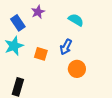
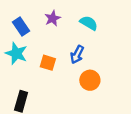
purple star: (38, 12) -> (53, 18), moved
cyan star: (14, 46) -> (16, 53), turned -30

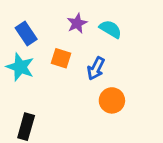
purple star: (53, 18) -> (77, 23), moved
orange square: (48, 63) -> (61, 58), moved

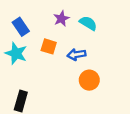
blue arrow: (96, 68) -> (77, 55), turned 54

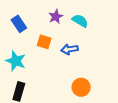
cyan star: (16, 53) -> (16, 61), moved
orange circle: (89, 80) -> (81, 87), moved

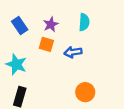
purple star: (56, 17) -> (51, 24), moved
cyan semicircle: (80, 21) -> (84, 22), turned 63

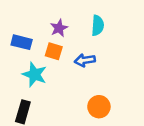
blue rectangle: (20, 25) -> (22, 42), moved, turned -42
cyan star: (16, 64) -> (34, 74), moved

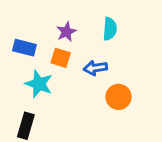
orange circle: (99, 107) -> (118, 97), moved

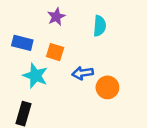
purple star: (66, 32) -> (56, 17), moved
blue arrow: (95, 68) -> (83, 73), moved

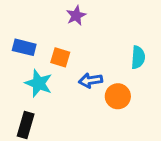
purple star: (56, 17) -> (76, 16), moved
cyan semicircle: (100, 26) -> (138, 57), moved

